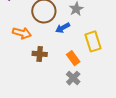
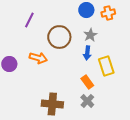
blue arrow: (63, 28) -> (87, 53), moved, turned -56
brown cross: (40, 54) -> (52, 104), moved, size x1.5

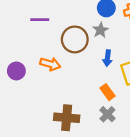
purple line: (29, 20) -> (40, 20), turned 63
gray star: (90, 35) -> (100, 30), moved

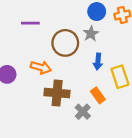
gray cross: (107, 114) -> (83, 112), moved
brown cross: (67, 118) -> (57, 93), moved

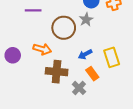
blue arrow: (98, 62) -> (85, 54), moved, turned 56

